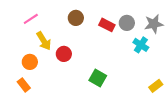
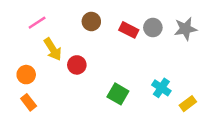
cyan cross: (141, 45) -> (161, 88), moved
orange circle: (30, 62) -> (26, 75), moved

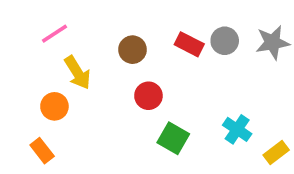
brown circle: (91, 21) -> (132, 50), moved
red circle: (77, 65) -> (148, 96), moved
orange circle: (26, 75) -> (54, 106), moved

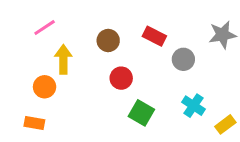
gray circle: (225, 41) -> (183, 59), moved
yellow arrow: (78, 73) -> (63, 59), turned -148
orange rectangle: (42, 151) -> (34, 123), turned -42

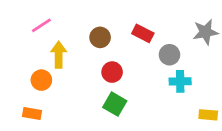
cyan cross: (194, 106) -> (180, 81), moved, turned -35
green square: (141, 113) -> (115, 104), moved
yellow rectangle: (225, 124) -> (208, 115), turned 42

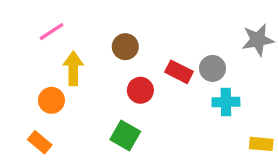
red rectangle: (143, 33) -> (179, 72), moved
green square: (115, 104) -> (125, 136), moved
orange rectangle: (32, 113) -> (40, 142), turned 30

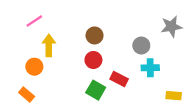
brown circle: (125, 47) -> (95, 35), moved
red rectangle: (179, 72) -> (119, 79), moved
green square: (125, 136) -> (96, 90), moved

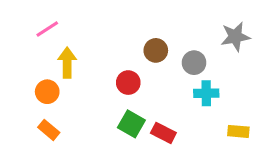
brown circle: (95, 35) -> (156, 50), moved
red rectangle: (119, 79) -> (163, 133), moved
orange rectangle: (27, 95) -> (49, 130), moved

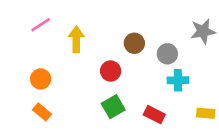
yellow arrow: (67, 63) -> (76, 39), moved
green square: (131, 124) -> (113, 107), turned 30
red rectangle: (163, 133) -> (154, 115), moved

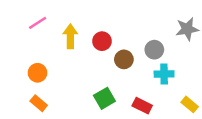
brown circle: (134, 43) -> (124, 59), moved
red circle: (111, 71) -> (102, 41), moved
yellow rectangle: (206, 113) -> (190, 104), turned 35

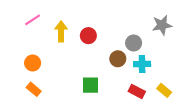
brown circle: (124, 59) -> (118, 59), moved
green square: (104, 98) -> (90, 85), turned 30
red rectangle: (142, 106) -> (137, 91), moved

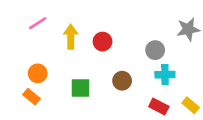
brown circle: (118, 59) -> (122, 81), moved
green square: (90, 85) -> (80, 88), moved
orange rectangle: (34, 89) -> (32, 97), moved

